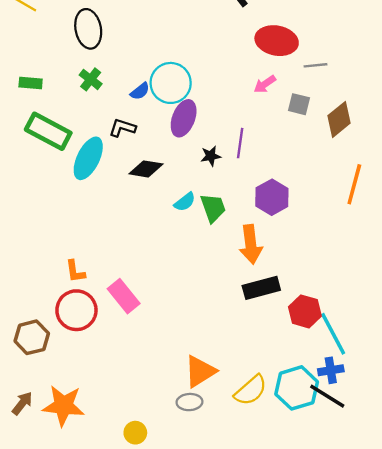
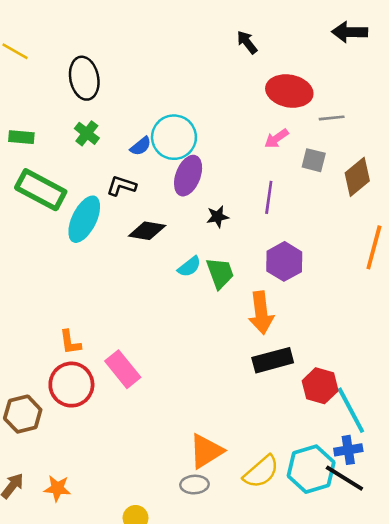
purple line: (240, 143) -> (269, 197), moved
orange star: (63, 406) -> (57, 488), size x0.6

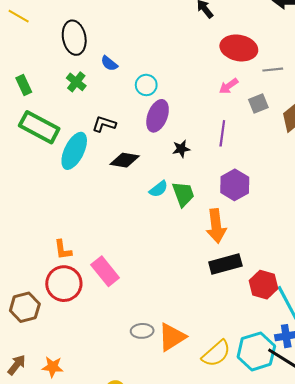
green rectangle: (21, 137) -> (24, 85), turned 60
cyan circle: (174, 137) -> (146, 85), size x0.6
blue semicircle: (141, 146) -> (109, 63), moved, turned 78
gray square: (314, 160) -> (258, 104), turned -36
gray ellipse: (194, 485) -> (142, 331), moved

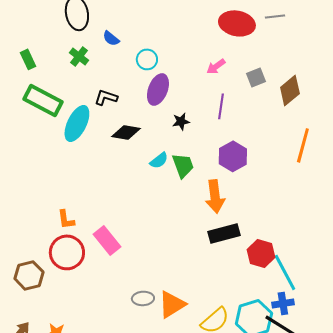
gray line: (273, 70) -> (275, 16), moved
pink arrow: (229, 86) -> (216, 66), moved

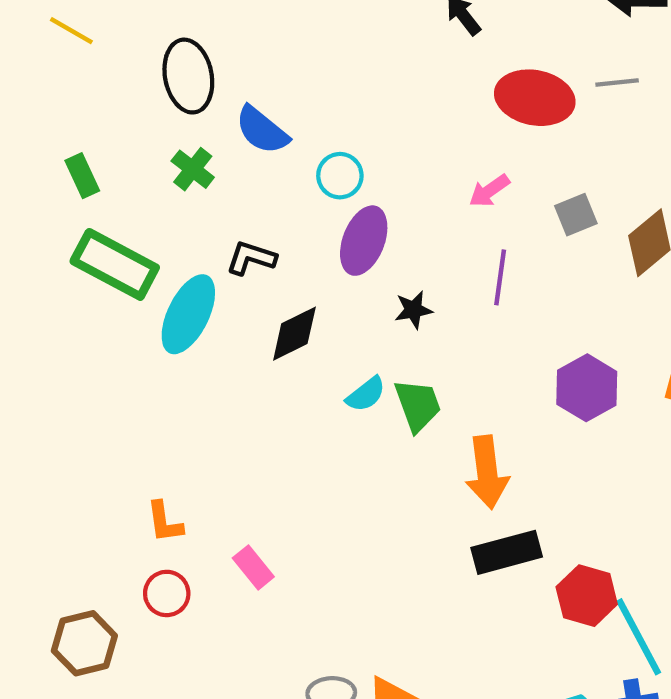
blue semicircle: (111, 38) -> (262, 130), size x1.5
black diamond: (126, 132) -> (294, 334), turned -36
purple hexagon: (233, 156) -> (587, 388), moved
pink rectangle: (107, 240) -> (253, 567), size x0.7
red circle: (67, 252) -> (167, 593), size x0.6

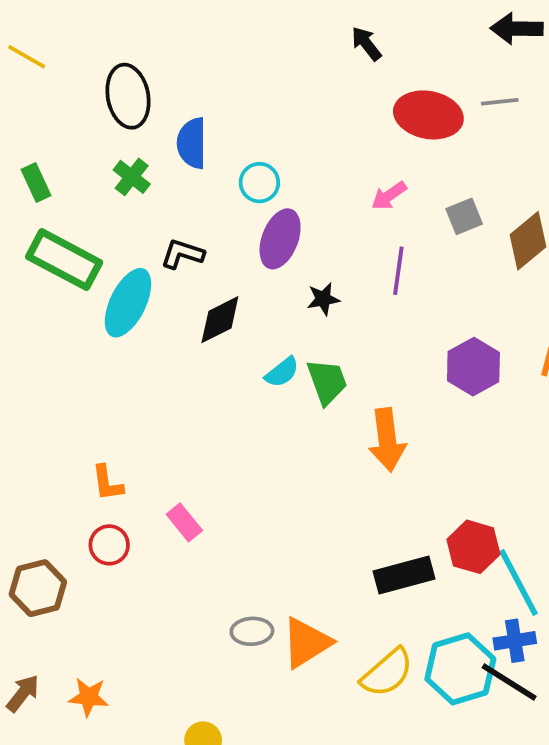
blue semicircle: (262, 130) -> (192, 143), turned 51
black rectangle: (507, 552) -> (404, 575), moved

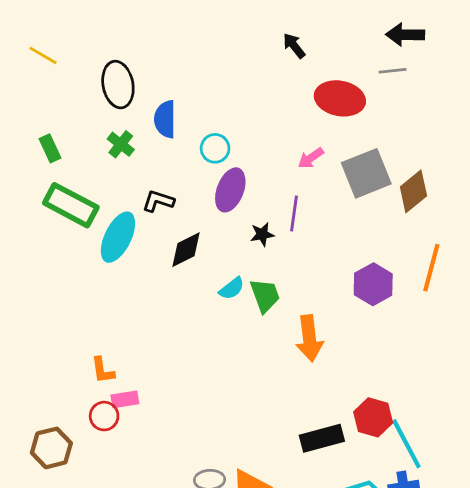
gray line: (500, 102) -> (393, 71), moved
gray square: (464, 216) -> (366, 173), size x1.8
purple line: (398, 271) -> (294, 214), moved
pink rectangle: (184, 522) -> (125, 399), moved, turned -60

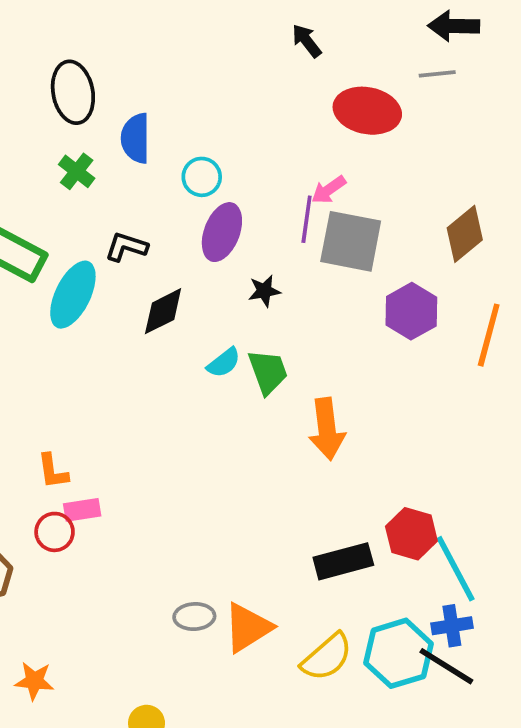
gray square: (366, 173) -> (351, 241), moved, turned 33
purple line: (294, 214) -> (307, 219), moved
purple hexagon: (373, 284) -> (411, 311), moved

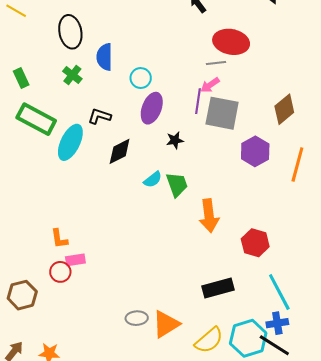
gray line: (437, 74) -> (216, 63), moved
red hexagon: (411, 534) -> (255, 243), moved

